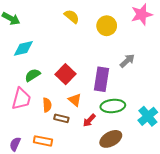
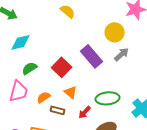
yellow circle: (107, 26) -> (115, 32), moved
purple rectangle: (102, 79) -> (92, 56), moved, turned -50
orange semicircle: (47, 105) -> (44, 97), turned -120

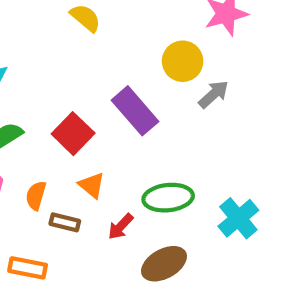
gray arrow: (122, 54) -> (214, 94), moved
orange semicircle: (44, 97) -> (36, 196), turned -40

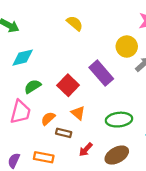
orange semicircle: (36, 196) -> (48, 118), turned 32
red arrow: (121, 227) -> (86, 149), moved

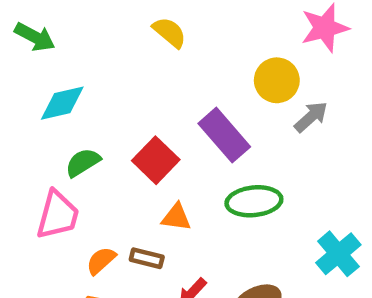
orange triangle: (78, 113) -> (176, 217), turned -32
orange semicircle: (48, 118) -> (101, 261), moved
green ellipse: (119, 120) -> (254, 201), moved

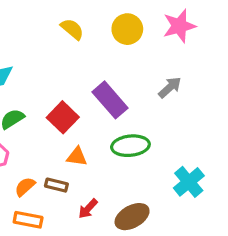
yellow circle: (277, 80) -> (127, 29), moved

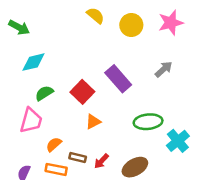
yellow semicircle: (72, 29) -> (96, 15), moved
green ellipse: (130, 146) -> (148, 122), moved
orange triangle: (77, 157) -> (93, 122), turned -35
brown rectangle: (56, 185) -> (78, 158), moved

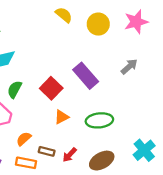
green semicircle: (44, 93) -> (15, 89), turned -30
green ellipse: (148, 122) -> (99, 120), moved
cyan cross: (178, 141) -> (144, 150), moved

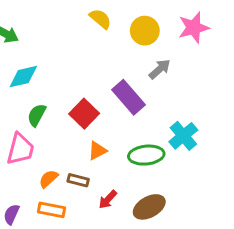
gray arrow: (129, 66) -> (160, 69), moved
cyan cross: (144, 150) -> (183, 136), moved
brown rectangle: (47, 151) -> (78, 180), moved

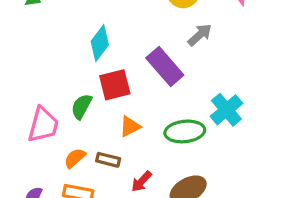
cyan diamond: (23, 77) -> (100, 43), moved, turned -40
red square: (84, 114) -> (115, 85), turned 32
green semicircle: (37, 115) -> (81, 106), moved

